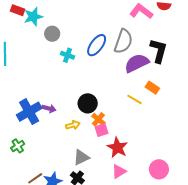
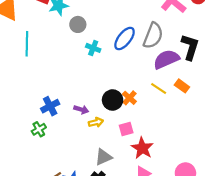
yellow line: (134, 99) -> (159, 88), moved
purple arrow: (49, 108) -> (81, 109), moved
blue cross: (29, 112) -> (50, 106), size x0.7
orange cross: (98, 119) -> (129, 98), moved
green cross: (18, 146) -> (39, 129), moved

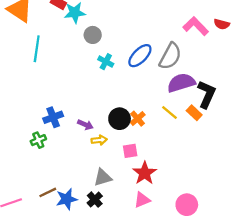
black L-shape: (190, 47) -> (206, 94), moved

